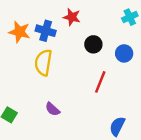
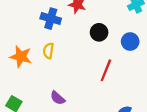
orange star: (19, 32) -> (21, 57), moved
yellow semicircle: (43, 63) -> (48, 51), size x0.6

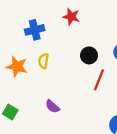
blue cross: (51, 19) -> (35, 30), moved, turned -30
black circle: (99, 32) -> (89, 55), moved

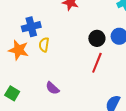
blue cross: (35, 30) -> (31, 27), moved
black circle: (89, 55) -> (97, 38), moved

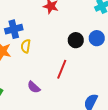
red line: (97, 63) -> (62, 69), moved

